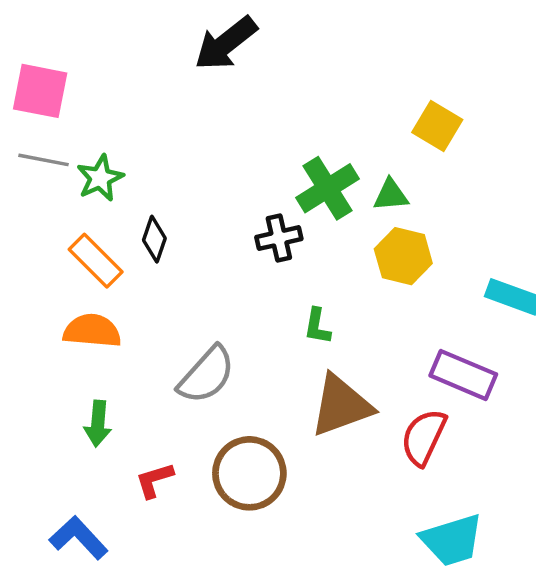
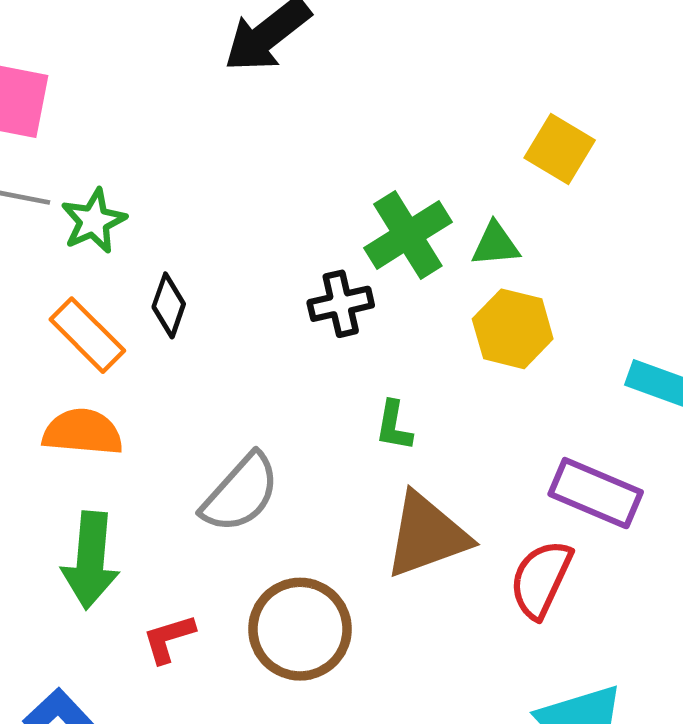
green arrow: (98, 424) -> (90, 560), size x1.5

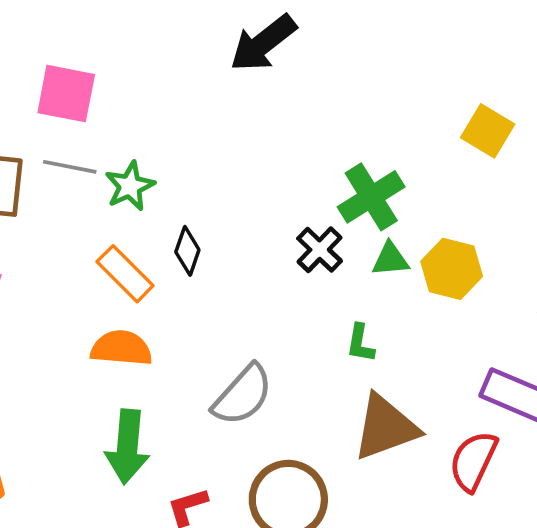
green triangle: (496, 244) -> (390, 259), moved
black cross: (341, 304) -> (320, 250), turned -33

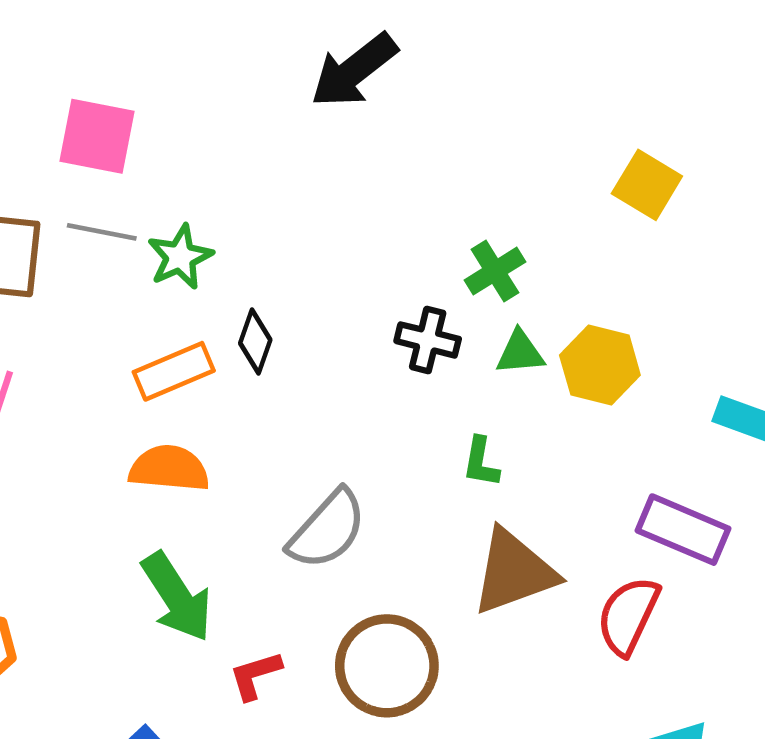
green cross: (371, 197) -> (495, 271), size x0.7
black cross: (320, 250) -> (428, 340), turned -30
orange rectangle: (125, 274) -> (174, 371), turned -68
green arrow: (127, 447) -> (177, 597), turned -38

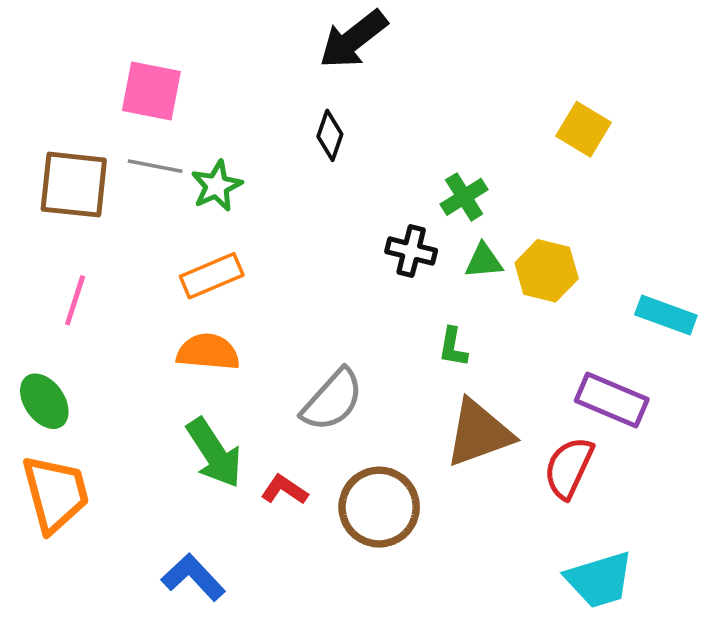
black diamond: (255, 342) -> (330, 135), moved
red L-shape: (255, 675) -> (284, 490), moved, turned 51

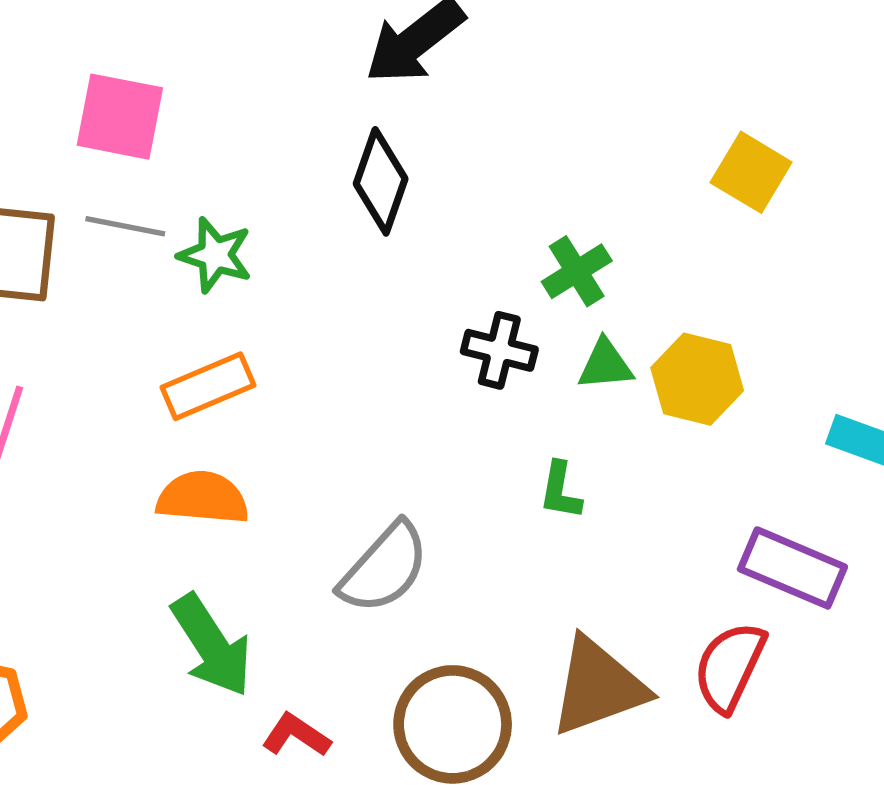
black diamond: (330, 135) -> (381, 181), size x1.4
green star: (217, 186) -> (215, 255), turned -30
brown triangle: (479, 433) -> (598, 687), moved
red L-shape: (284, 490) -> (296, 735), moved

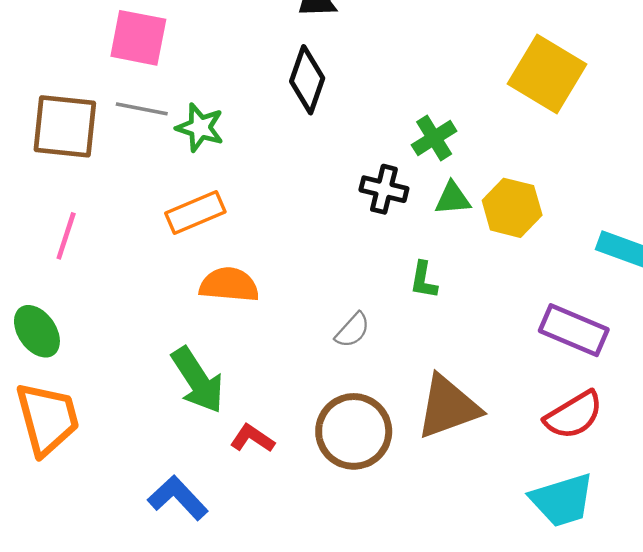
yellow square: (751, 172) -> (547, 74), size x1.5
orange semicircle: (203, 498) -> (229, 285), moved
gray semicircle: (384, 568) -> (353, 330), moved, size x0.6
red semicircle: (729, 667) -> (574, 415), moved, turned -146

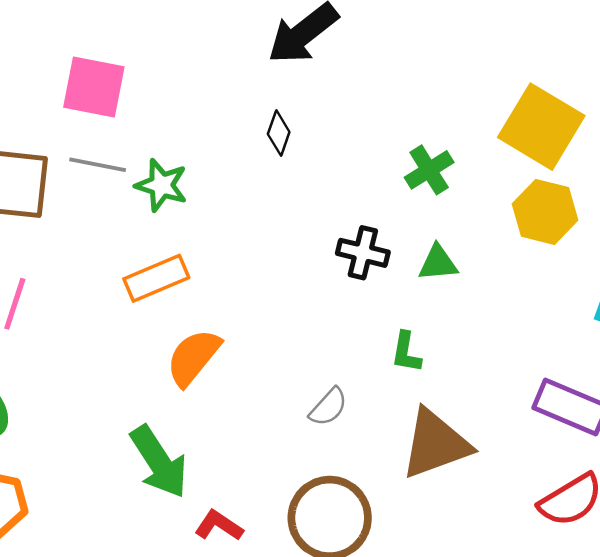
black diamond: (307, 80) -> (279, 133), size x0.6
green cross: (434, 138) -> (429, 170), moved
yellow hexagon: (512, 208) -> (545, 212), moved
orange semicircle: (229, 285) -> (193, 357), turned -56
brown triangle: (448, 407) -> (435, 444), moved

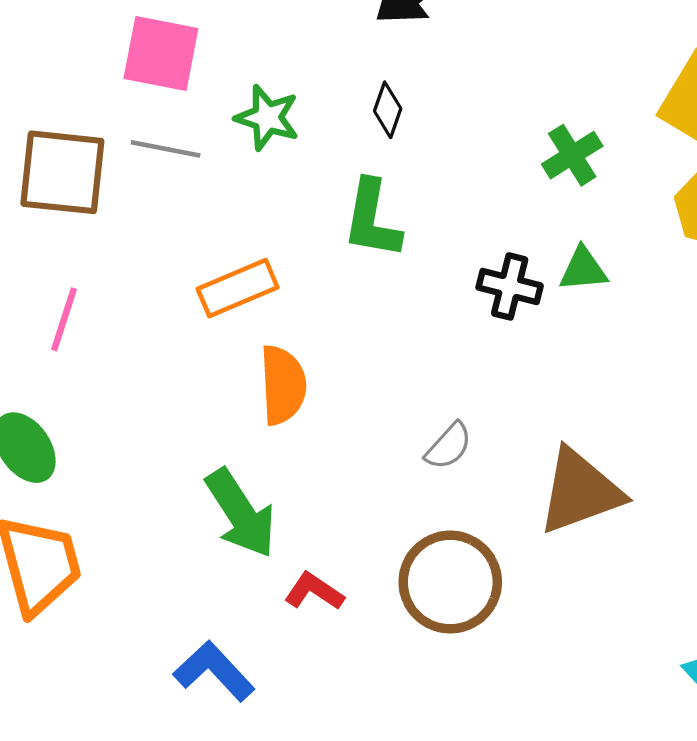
green star: (161, 185) -> (267, 118), moved
black cross: (363, 253) -> (510, 286), moved
green L-shape: (406, 352) -> (372, 219), moved, size x1.6
orange semicircle: (193, 357) -> (283, 385), turned 138

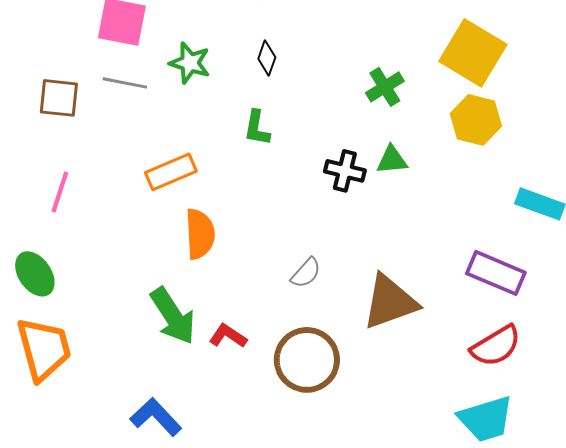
brown square: (62, 172) -> (59, 98), size x0.7
green L-shape: (372, 219) -> (257, 128), size x0.7
red L-shape: (314, 591) -> (228, 336), moved

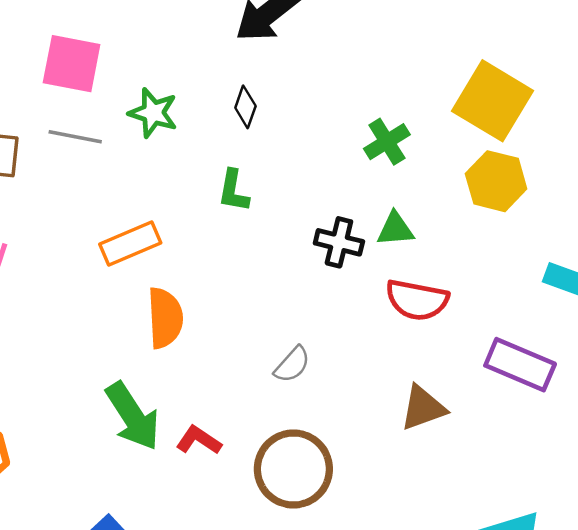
brown triangle: (390, 302) -> (423, 408), moved, size x0.7
red semicircle: (496, 346) -> (417, 300), moved, turned 42

